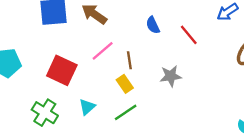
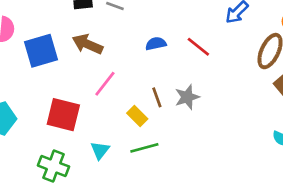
blue semicircle: (153, 25) -> (156, 44), turned 114
brown line: (129, 60) -> (157, 97), moved
green line: (126, 112) -> (144, 148), turned 30

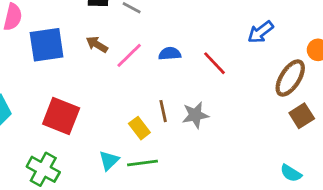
brown arrow: (87, 44) -> (97, 44), size x0.7
pink line: (105, 84) -> (129, 55), moved
cyan triangle: (100, 150) -> (109, 160), moved

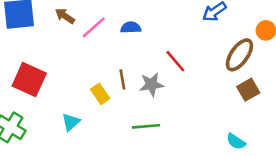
red line: (215, 63) -> (175, 61), moved
green line: (142, 163) -> (146, 126), moved

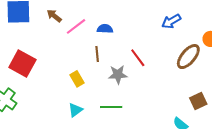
brown line: (122, 79) -> (97, 54), moved
brown square: (248, 90) -> (198, 101), moved
cyan triangle: (71, 122) -> (75, 110), moved

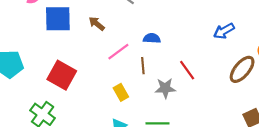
pink line: (76, 26) -> (118, 52), moved

